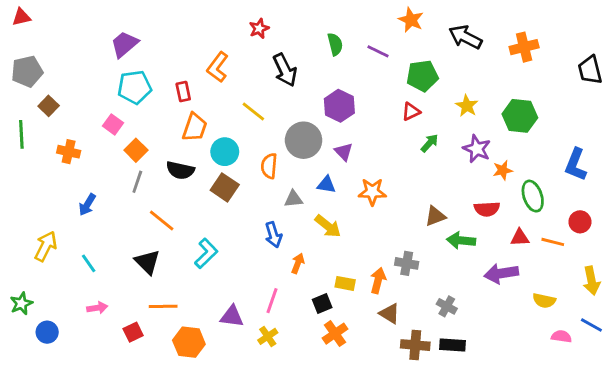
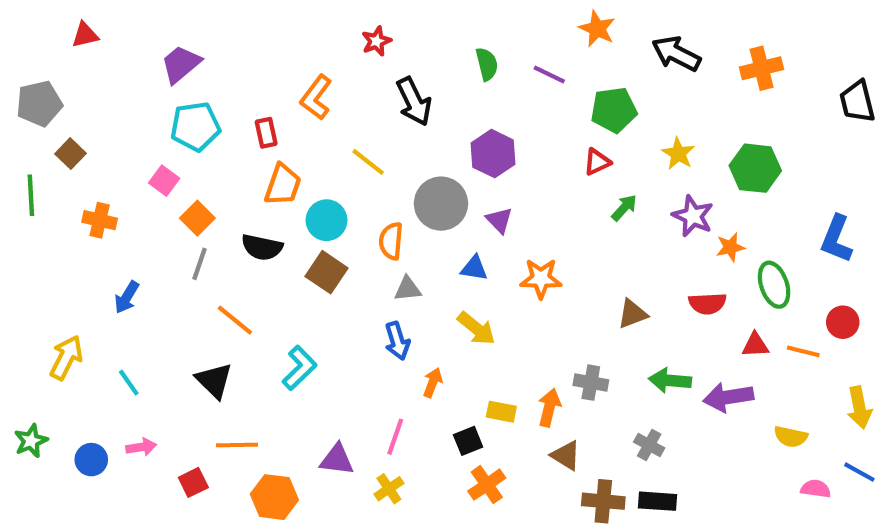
red triangle: (21, 17) -> (85, 35), moved
gray triangle: (293, 199) -> (408, 289), moved
green arrow: (461, 240) -> (670, 380), moved
blue circle: (47, 332) -> (91, 460), moved

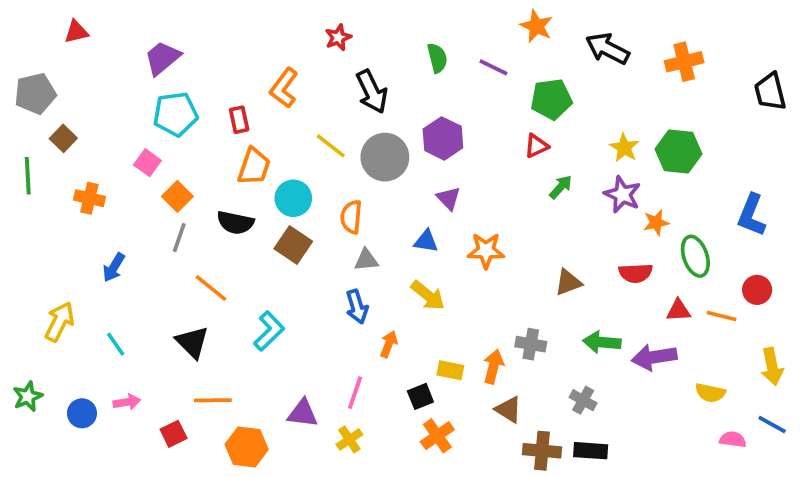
yellow star: (678, 154) -> (624, 148), moved
gray circle: (441, 204) -> (385, 157), moved

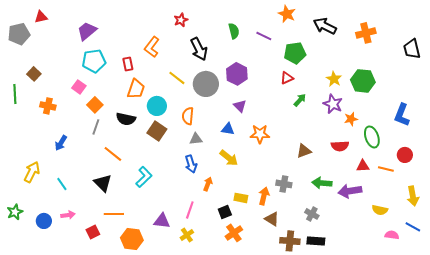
gray pentagon: (35, 94) -> (19, 34), moved

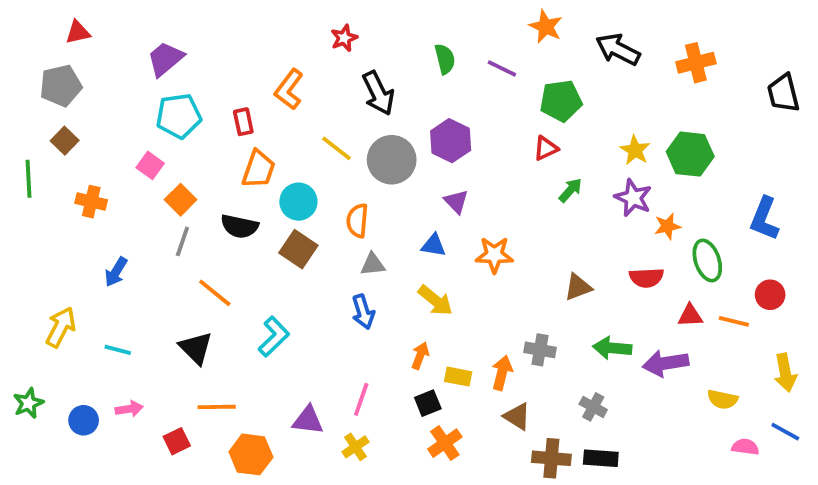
gray pentagon: (19, 34) -> (61, 86), moved
cyan line: (62, 184) -> (118, 350), turned -40
orange arrow: (208, 184) -> (420, 356), moved

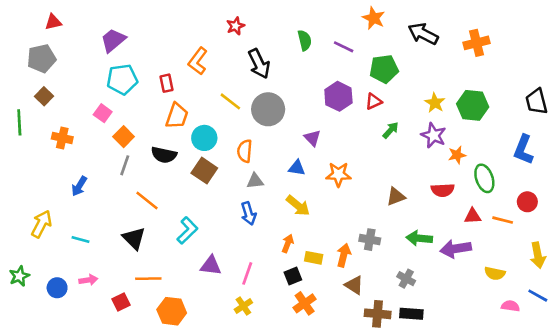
black trapezoid: (783, 93) -> (536, 101), moved
purple hexagon: (451, 141) -> (338, 96), moved
purple triangle: (308, 420) -> (211, 266), moved

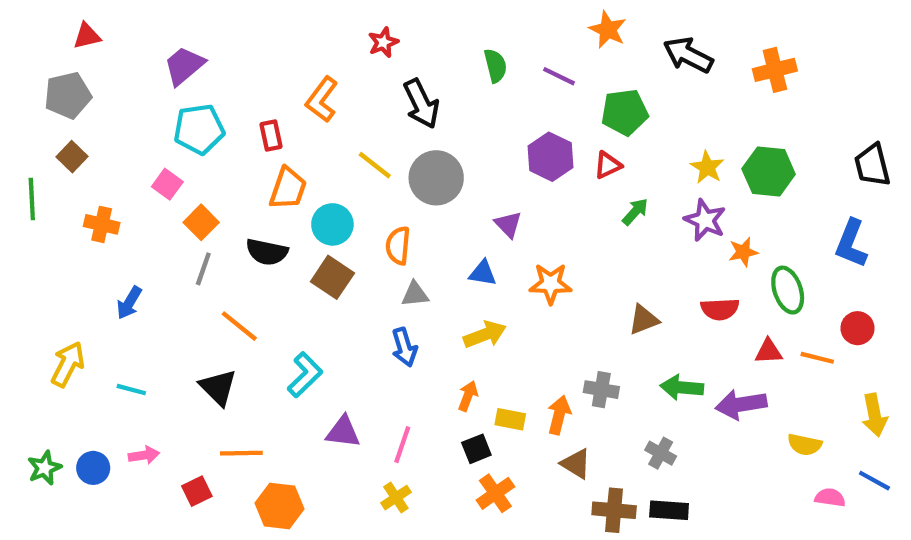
yellow arrow: (298, 206) -> (485, 335), turned -60
green star: (19, 276) -> (44, 468), moved

